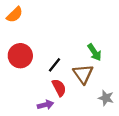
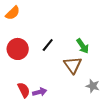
black line: (55, 65) -> (48, 45), moved
red semicircle: (59, 88) -> (24, 90), moved

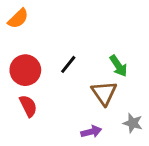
red semicircle: (24, 90) -> (28, 106), moved
purple arrow: (40, 92) -> (91, 132), moved

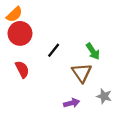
red circle: (25, 70) -> (20, 33), moved
red semicircle: (28, 106) -> (22, 69), moved

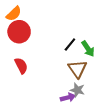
black line: (54, 50) -> (70, 44), moved
gray star: (104, 96) -> (77, 90), moved

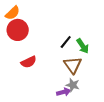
red semicircle: (21, 66) -> (29, 62), moved, turned 91

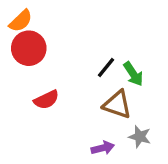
brown triangle: (73, 65) -> (117, 105), turned -36
gray star: (73, 85) -> (140, 137), moved

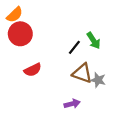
green arrow: (133, 74) -> (94, 41), moved
gray star: (140, 137) -> (98, 80), moved

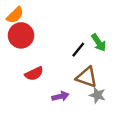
gray star: (98, 80) -> (97, 95), moved
purple arrow: (72, 104) -> (60, 96), moved

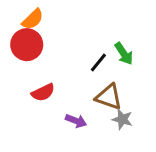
orange semicircle: (15, 15) -> (33, 19), moved
purple arrow: (60, 96) -> (76, 121), turned 35

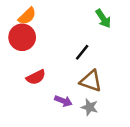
green arrow: (124, 54) -> (103, 19), moved
gray star: (122, 119) -> (90, 107), moved

